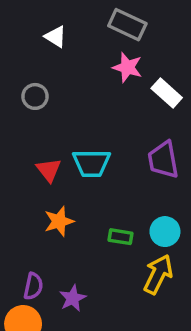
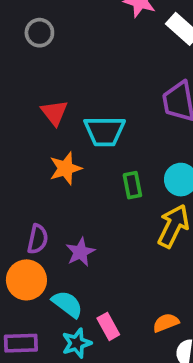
cyan trapezoid: (91, 163) -> (105, 131), moved
green rectangle: (121, 237) -> (132, 185), turned 70

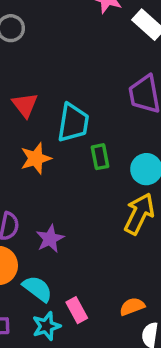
cyan trapezoid: (105, 131) -> (73, 123), turned -81
green rectangle: (132, 185) -> (100, 157), moved

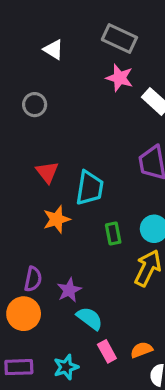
green rectangle: (100, 157) -> (113, 233), moved
cyan semicircle: (37, 289) -> (90, 318), moved
pink rectangle: (77, 310) -> (107, 351), moved

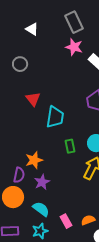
gray rectangle: (119, 39) -> (74, 22), turned 40
red triangle: (47, 172) -> (33, 99), moved
orange star: (57, 219) -> (34, 160), moved
cyan semicircle: (90, 318) -> (41, 209), moved

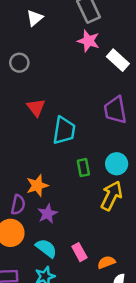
white triangle: (32, 29) -> (35, 18), turned 48
pink rectangle: (66, 221) -> (79, 252), moved

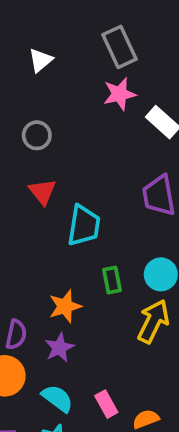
pink star: (88, 41) -> (119, 94), turned -30
gray circle: (19, 63) -> (37, 135), moved
orange star: (37, 186) -> (65, 306), moved

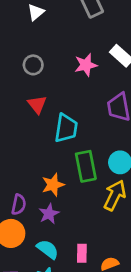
pink star: (119, 94) -> (86, 65), moved
green rectangle: (112, 280) -> (86, 166), size x1.6
pink rectangle: (106, 404) -> (82, 253), turned 30

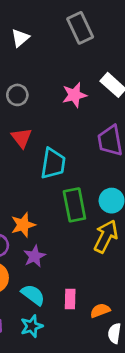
orange star: (53, 185) -> (23, 225), moved

